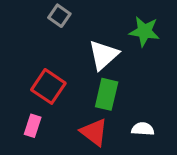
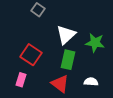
green star: (144, 31) -> (95, 43), moved

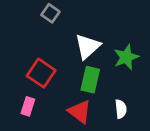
green star: (95, 43) -> (126, 57), turned -30
white semicircle: (91, 82) -> (121, 109), turned 80

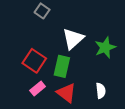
green rectangle: (90, 80) -> (62, 66), moved
pink rectangle: (28, 106) -> (38, 88), moved, turned 32

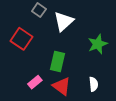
white triangle: (73, 39) -> (64, 21), moved
red square: (34, 61) -> (21, 39), moved

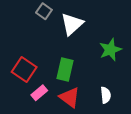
red square: (21, 39) -> (24, 69), moved

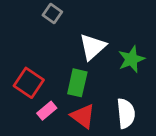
white triangle: (72, 24) -> (93, 47), moved
white semicircle: (106, 95) -> (126, 113), size x1.5

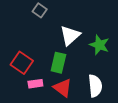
green star: (131, 59) -> (99, 45), turned -30
pink rectangle: (47, 111) -> (35, 84), turned 32

